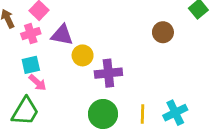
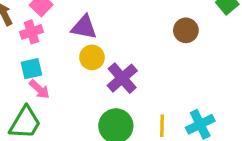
purple triangle: (62, 35) -> (84, 27), moved
purple cross: (108, 73) -> (122, 78), turned -35

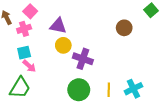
purple cross: (122, 78) -> (83, 59), turned -30

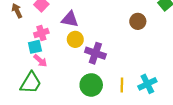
pink cross: (24, 29) -> (41, 33), moved

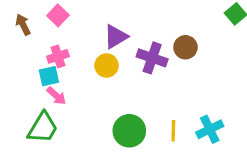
purple triangle: (70, 19) -> (116, 37), moved, turned -42
brown circle: (138, 21) -> (185, 47), moved
purple cross: (95, 53) -> (152, 58), moved

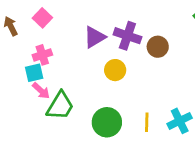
purple cross: (152, 58) -> (127, 36), moved
yellow circle: (107, 65) -> (115, 70), moved
green trapezoid: (43, 128) -> (60, 106), moved

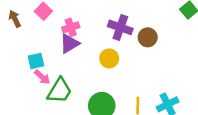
purple triangle: (95, 37) -> (69, 44), moved
pink cross: (42, 55) -> (71, 27), moved

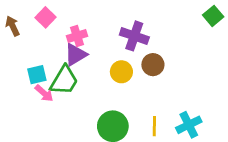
brown circle: (148, 37) -> (153, 65), moved
green trapezoid: (60, 91) -> (64, 80), moved

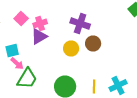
pink square: (46, 17) -> (21, 18), moved
green trapezoid: (64, 80) -> (27, 78), moved

